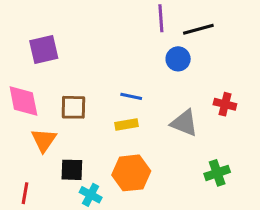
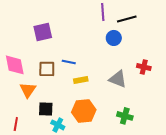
purple square: (44, 50) -> (43, 32), moved
blue line: (131, 96) -> (69, 62), moved
green cross: (217, 173) -> (125, 116), moved, turned 35

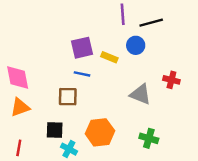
purple square: (43, 32) -> (82, 48), moved
brown square: (47, 69) -> (68, 97), moved
yellow rectangle: (81, 80) -> (109, 57), moved, turned 32
orange triangle: (28, 90) -> (20, 107), moved, turned 36

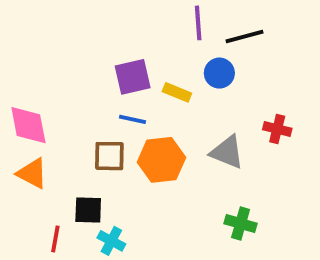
orange triangle: (20, 107) -> (32, 173), turned 48
orange hexagon: (100, 132) -> (161, 160), moved
red line: (19, 148) -> (55, 239), moved

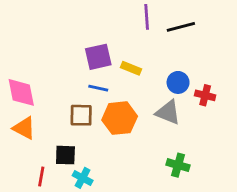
blue circle: (219, 73) -> (178, 82), moved

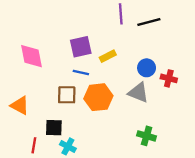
yellow rectangle: (131, 68) -> (108, 56), turned -49
pink diamond: (21, 92) -> (32, 56), moved

